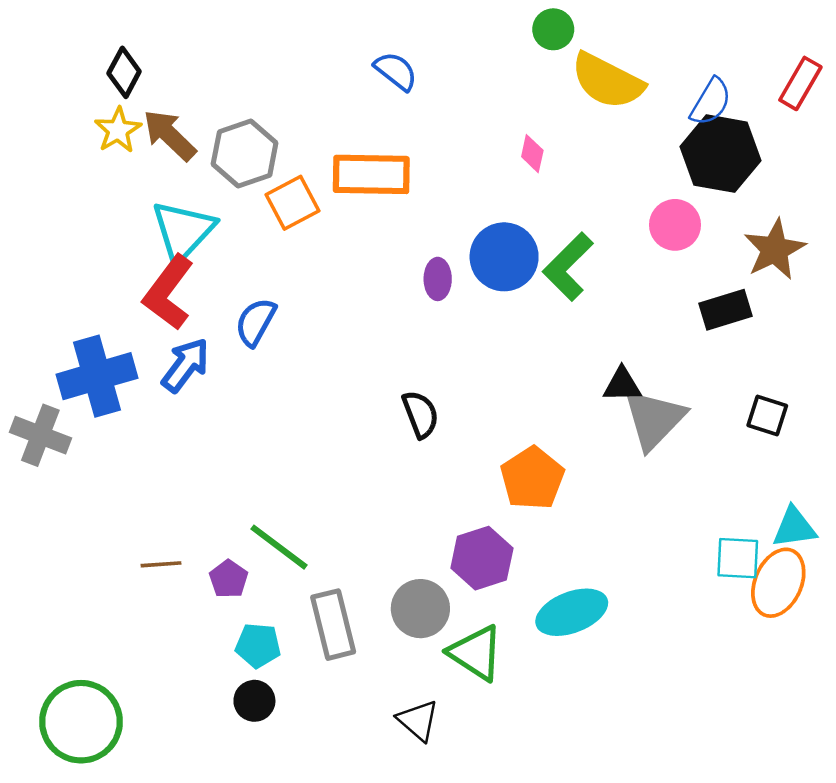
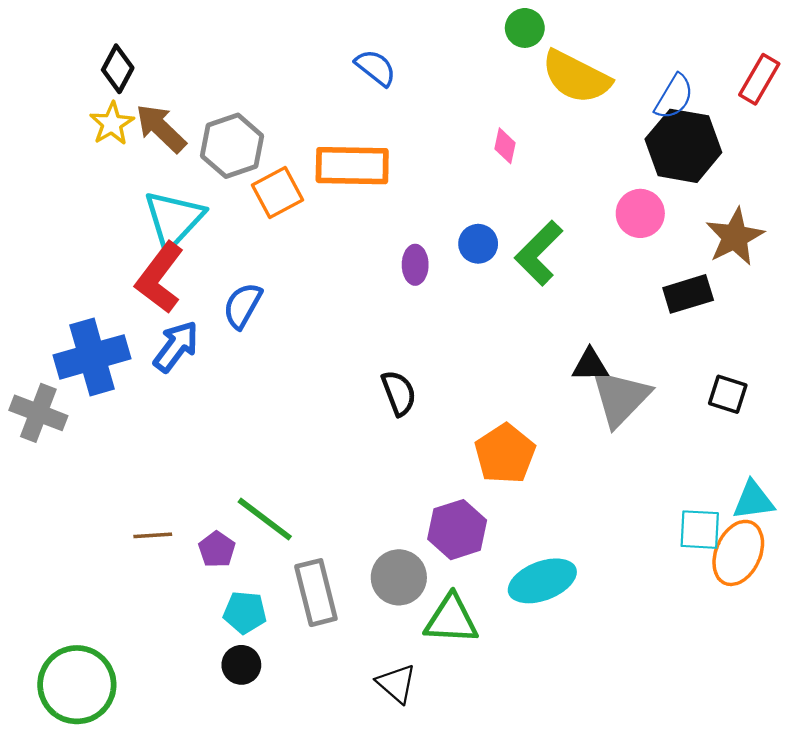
blue circle: (504, 257) -> (478, 244), size x0.6
green triangle: (476, 653) -> (451, 619), turned -30

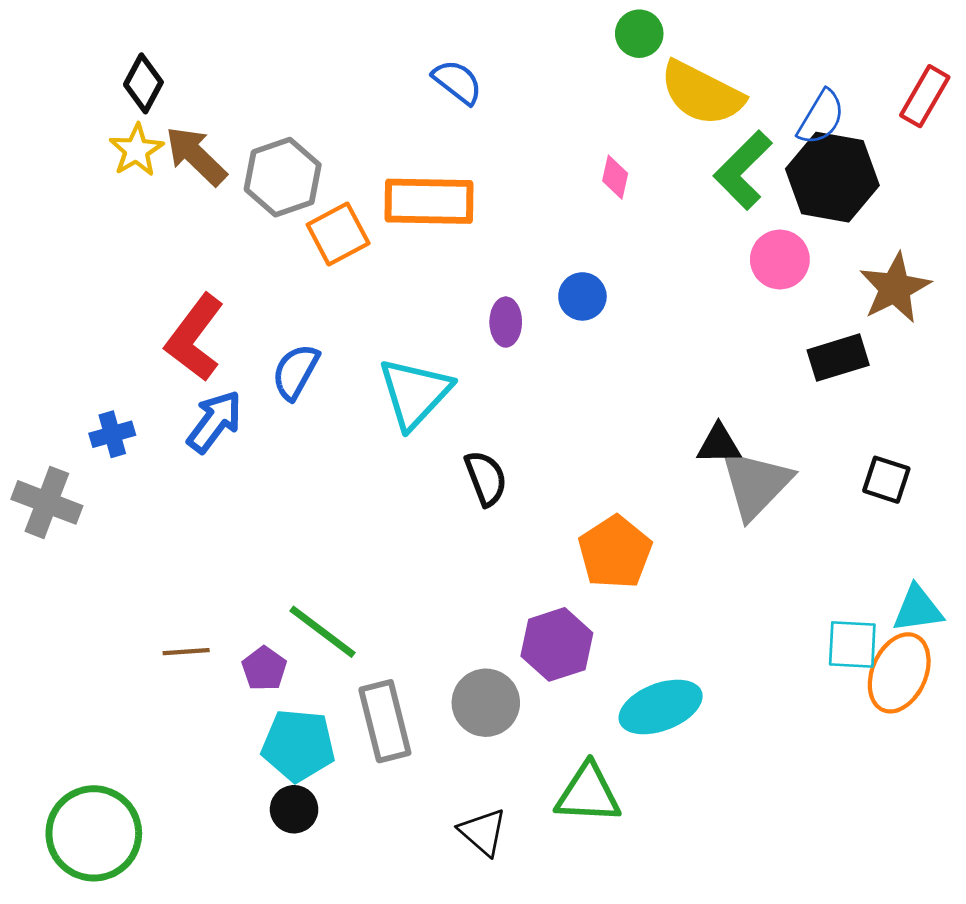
cyan triangle: (174, 219) -> (415, 393), moved
green L-shape: (539, 253) -> (743, 170), moved
blue cross: (92, 357) -> (112, 434), size x0.5
cyan pentagon: (245, 612) -> (298, 745), size x1.4
green triangle: (451, 619) -> (588, 794), moved

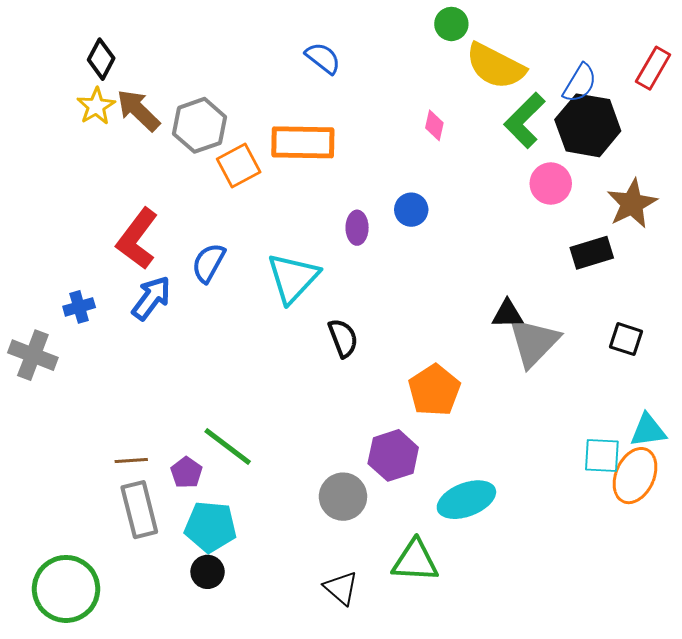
gray rectangle: (385, 721) -> (139, 510), moved

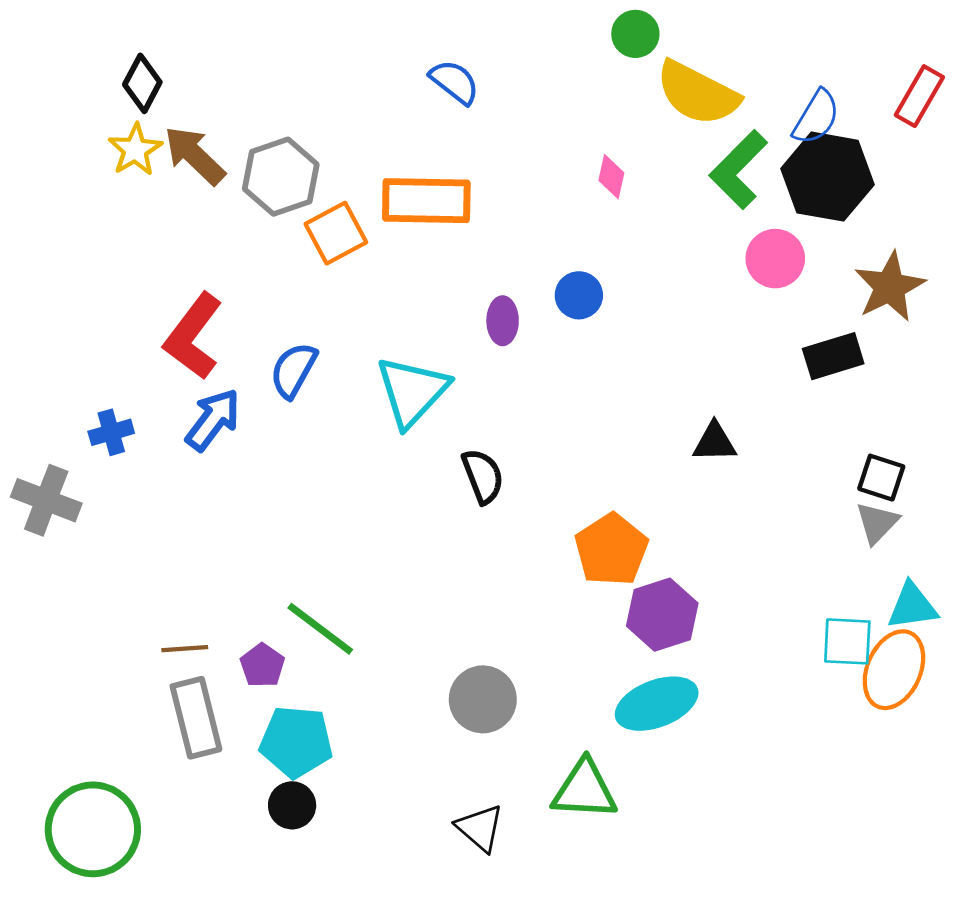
gray triangle: (534, 342) -> (877, 523), moved, size x0.6
purple hexagon: (393, 455) -> (662, 615), moved

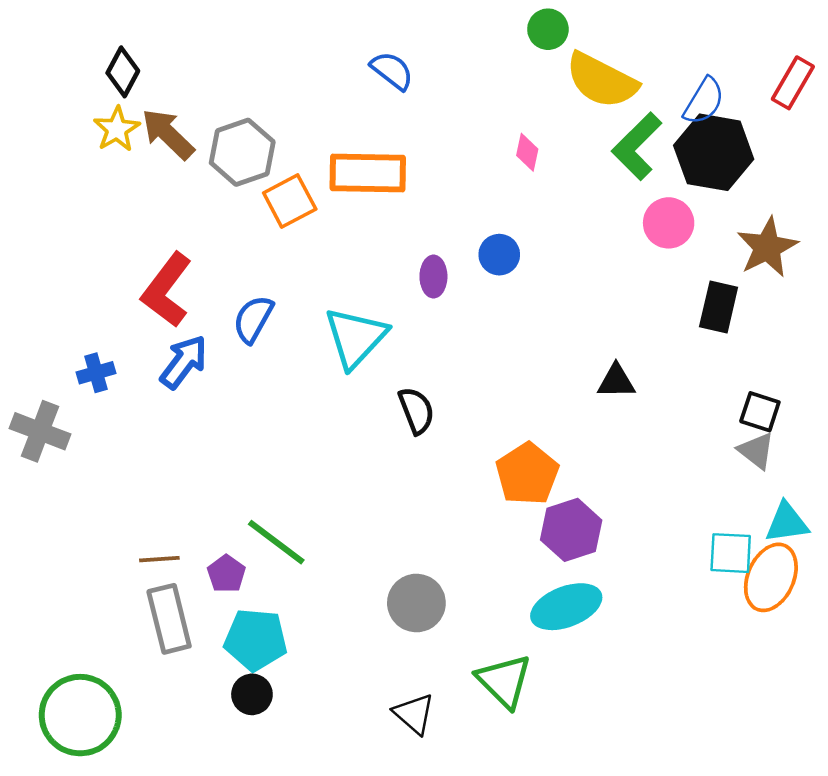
black rectangle: (833, 356) -> (719, 307), turned -60
gray triangle: (877, 523) -> (756, 451), turned -36
green triangle: (585, 790) -> (504, 681), turned 42

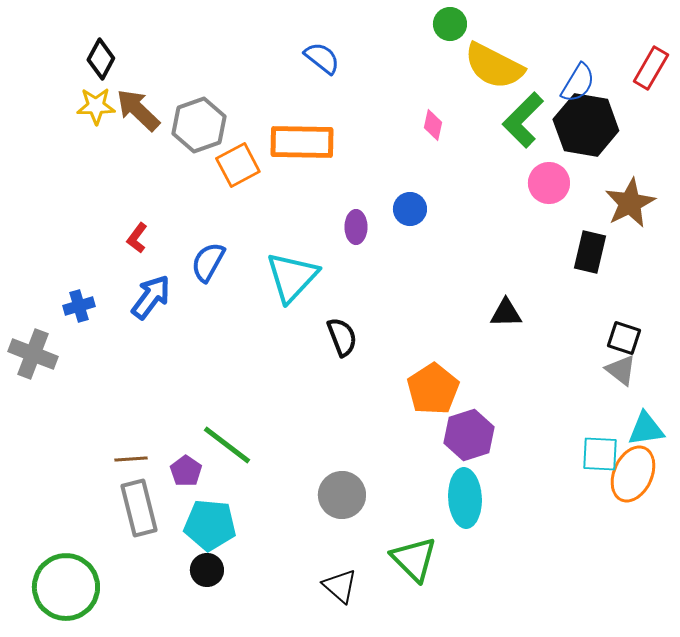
yellow star: (117, 129) -> (96, 106), turned 30
red L-shape: (167, 290) -> (137, 238), size x0.5
cyan ellipse: (566, 607) -> (465, 498), turned -72

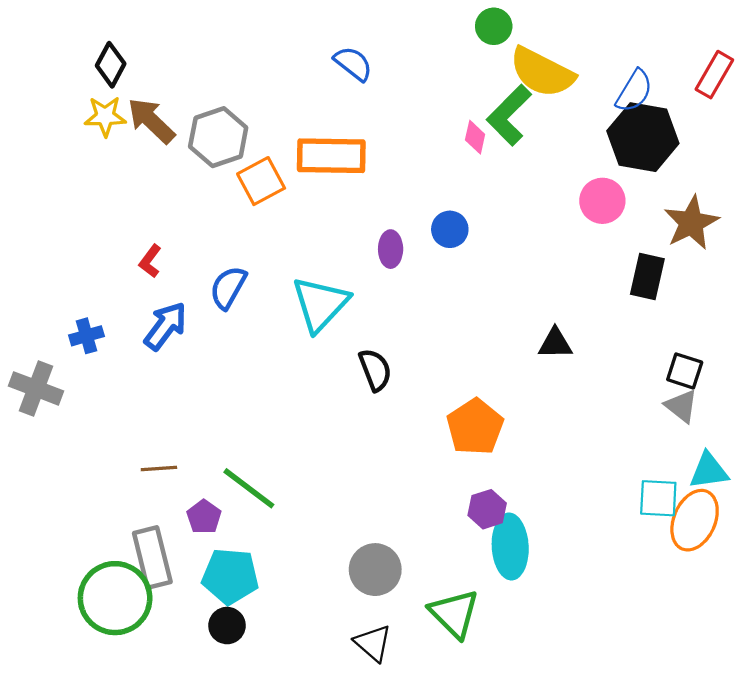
green L-shape: (523, 120) -> (509, 115), moved
purple hexagon: (469, 435) -> (487, 509), moved, size x0.7
brown line: (131, 459) -> (159, 469), moved
gray circle: (342, 495) -> (375, 570), moved
green circle: (66, 587) -> (115, 598), moved

